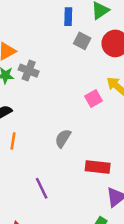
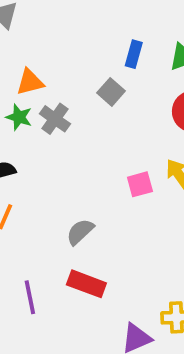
gray square: (82, 41) -> (111, 92), moved
red rectangle: (98, 167) -> (86, 284), moved

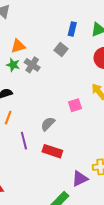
pink square: (140, 184) -> (75, 105), moved
purple line: (30, 297) -> (24, 141), moved

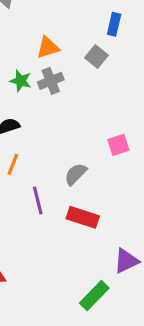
orange triangle: (18, 46) -> (48, 47), moved
gray cross: (32, 65) -> (51, 81), turned 35

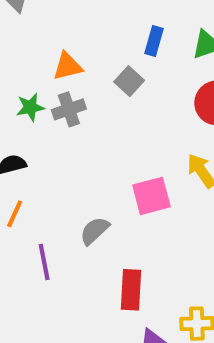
green star: (21, 81) -> (30, 107), turned -30
pink square: (118, 145) -> (151, 196), size x1.4
red rectangle: (83, 217) -> (131, 290), moved, turned 72

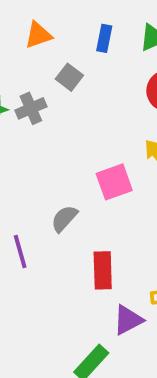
orange triangle: (67, 66) -> (38, 35), moved
gray square: (129, 81) -> (69, 77), moved

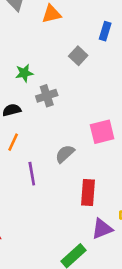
orange triangle: (38, 35) -> (51, 14), moved
gray cross: (31, 108) -> (47, 96), moved

